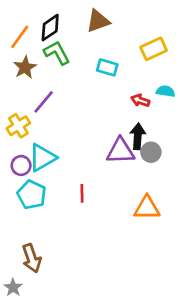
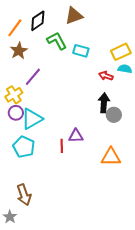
yellow rectangle: (154, 49) -> (121, 52), moved
green L-shape: (57, 53) -> (57, 41), moved
purple triangle: (120, 151) -> (76, 136), moved, size x0.7
purple circle: (21, 165) -> (16, 113), moved

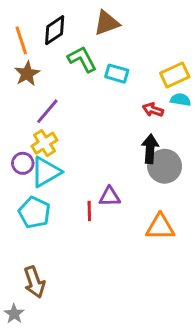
orange line: (15, 28) -> (21, 40), turned -54
yellow cross: (14, 95) -> (44, 143), moved
gray circle: (114, 115) -> (165, 166), size x1.5

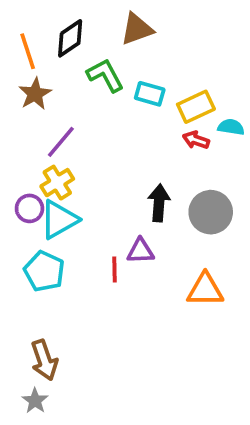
yellow rectangle: (175, 75) -> (196, 107), moved
black arrow: (150, 149) -> (159, 203), moved
gray star: (14, 314) -> (35, 401), moved

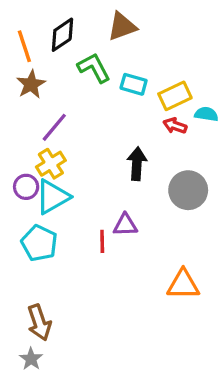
black arrow: (159, 203) -> (137, 164), moved
orange triangle: (205, 290) -> (183, 284), moved

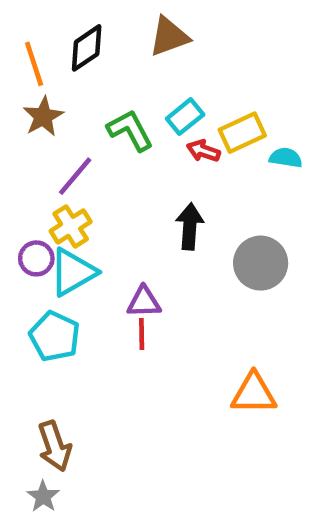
green L-shape: (94, 68) -> (130, 130), moved
cyan rectangle: (134, 84) -> (185, 117), turned -55
red arrow: (175, 126) -> (203, 151), moved
purple triangle: (125, 225) -> (144, 302), moved

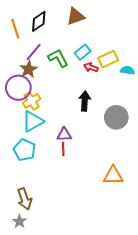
brown star: (43, 117) -> (29, 69), moved
purple line: (75, 176) -> (34, 52), moved
purple circle: (36, 258) -> (18, 88), moved, size x1.6

